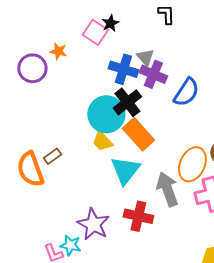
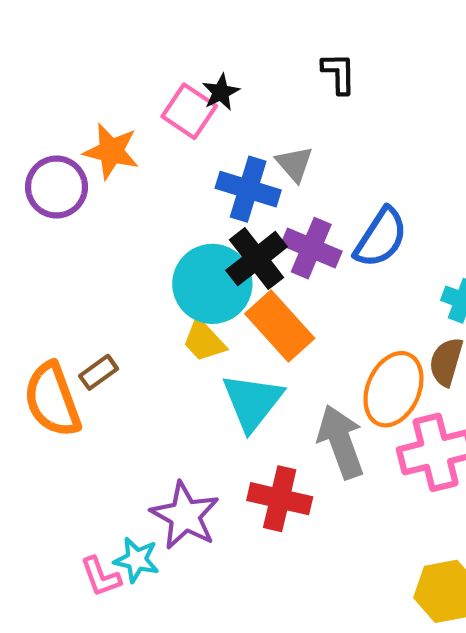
orange star: (58, 51) -> (111, 151), size x1.5
purple cross: (153, 74) -> (311, 248), moved

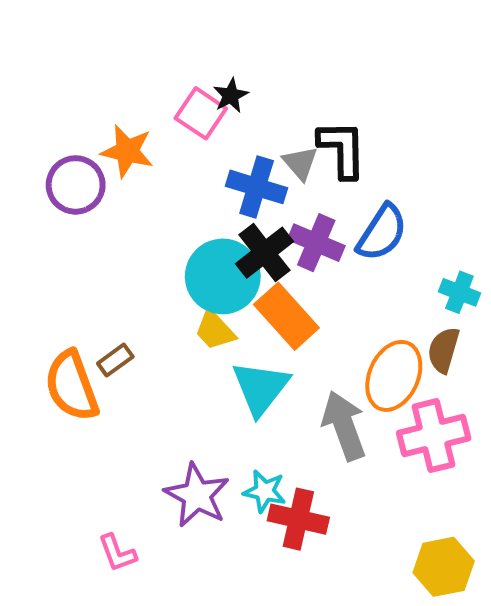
black L-shape: (339, 73) -> (342, 149), moved, size x1.5
red cross: (280, 499) -> (298, 519), moved
cyan star: (137, 560) -> (265, 491), moved

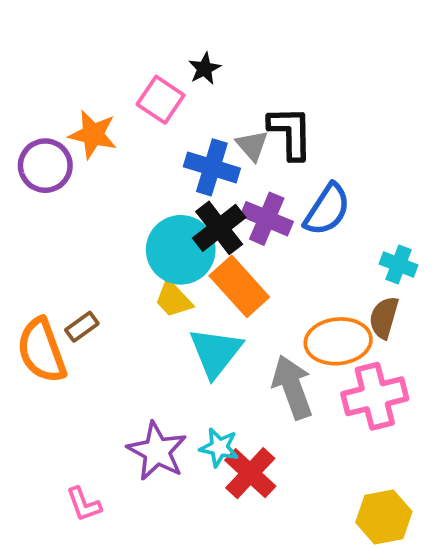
black star: (231, 95) -> (205, 69), moved
orange ellipse: (394, 376) -> (338, 341), turned 60
red cross: (298, 519) -> (250, 473), turned 30

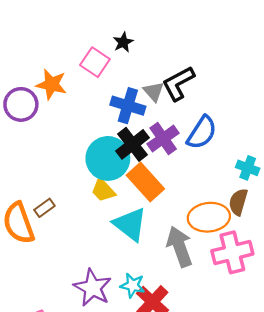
black L-shape: (291, 133) -> (178, 83), turned -117
purple cross: (267, 219) -> (163, 138), turned 32
cyan triangle: (215, 352) -> (130, 224), turned -30

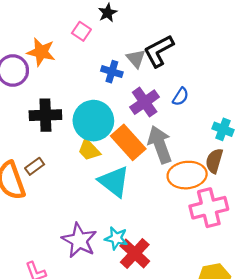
pink square: (95, 62) -> (81, 31), size x0.7
blue cross: (128, 106) -> (112, 72), size x0.7
blue semicircle: (202, 133) -> (181, 97), size x0.6
black cross: (133, 144) -> (45, 115), moved, turned 36
gray arrow: (180, 247) -> (160, 145), moved

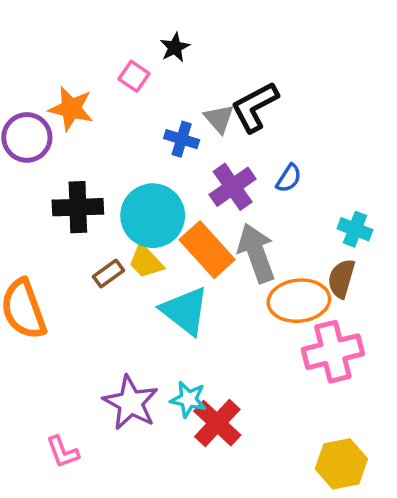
brown rectangle: (35, 166) -> (108, 273), moved

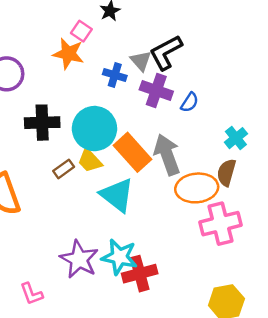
orange star: (71, 109) -> (68, 54), moved
purple cross: (233, 187) -> (156, 90), moved, turned -36
cyan cross: (355, 229) -> (236, 138), turned 30
cyan star: (188, 399) -> (119, 257), size x1.4
red cross: (217, 423) -> (140, 274), turned 32

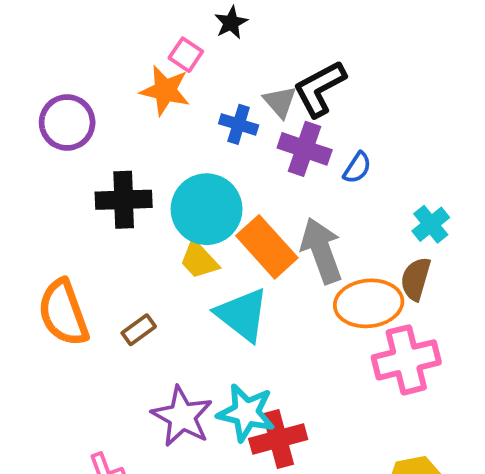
brown rectangle: (64, 169) -> (139, 330), moved

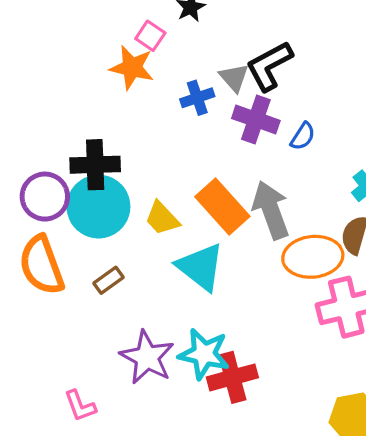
purple circle: (67, 122) -> (45, 197), moved
blue cross: (239, 124) -> (197, 98), turned -36
cyan circle: (207, 209) -> (98, 207), moved

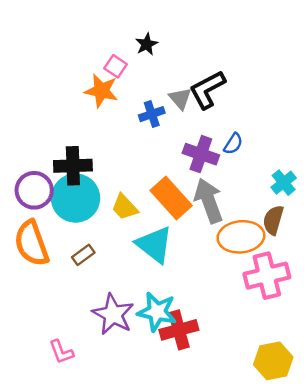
purple cross: (256, 119) -> (201, 154), moved

